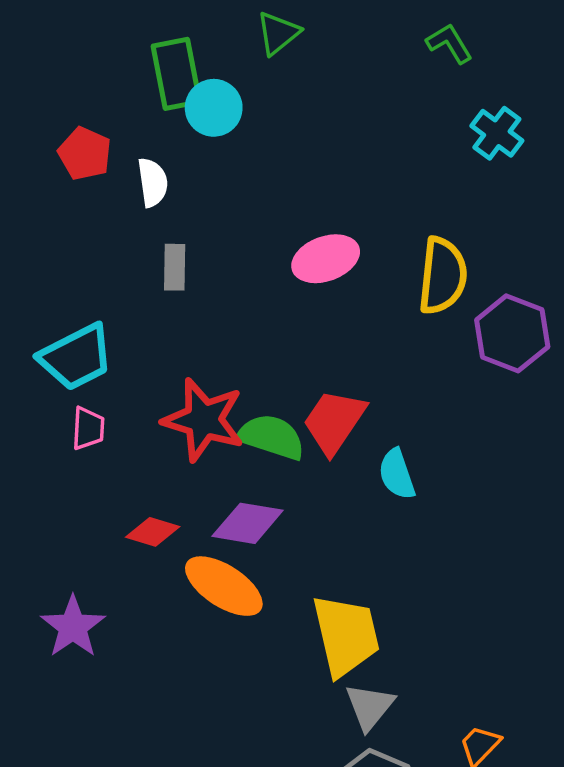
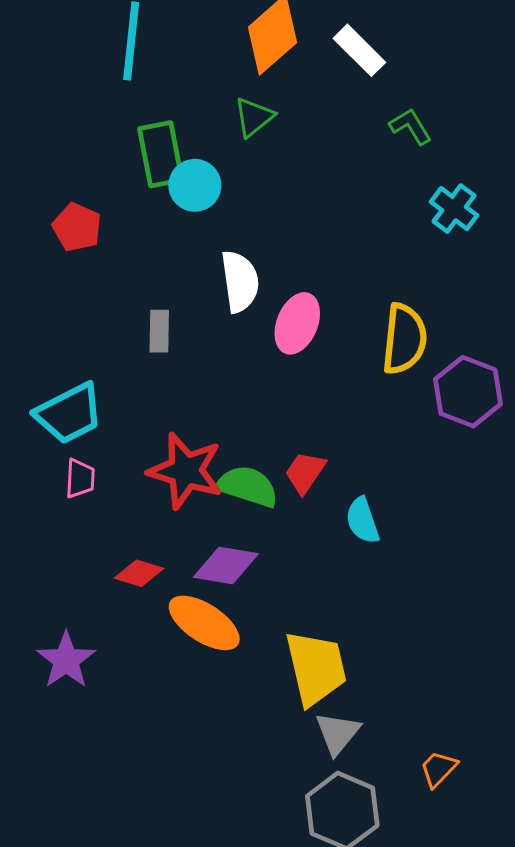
white semicircle: (153, 182) -> (240, 282), moved, size x1.4
pink ellipse: (326, 259) -> (297, 323), turned -48
red trapezoid: (334, 422) -> (305, 472), size x0.7

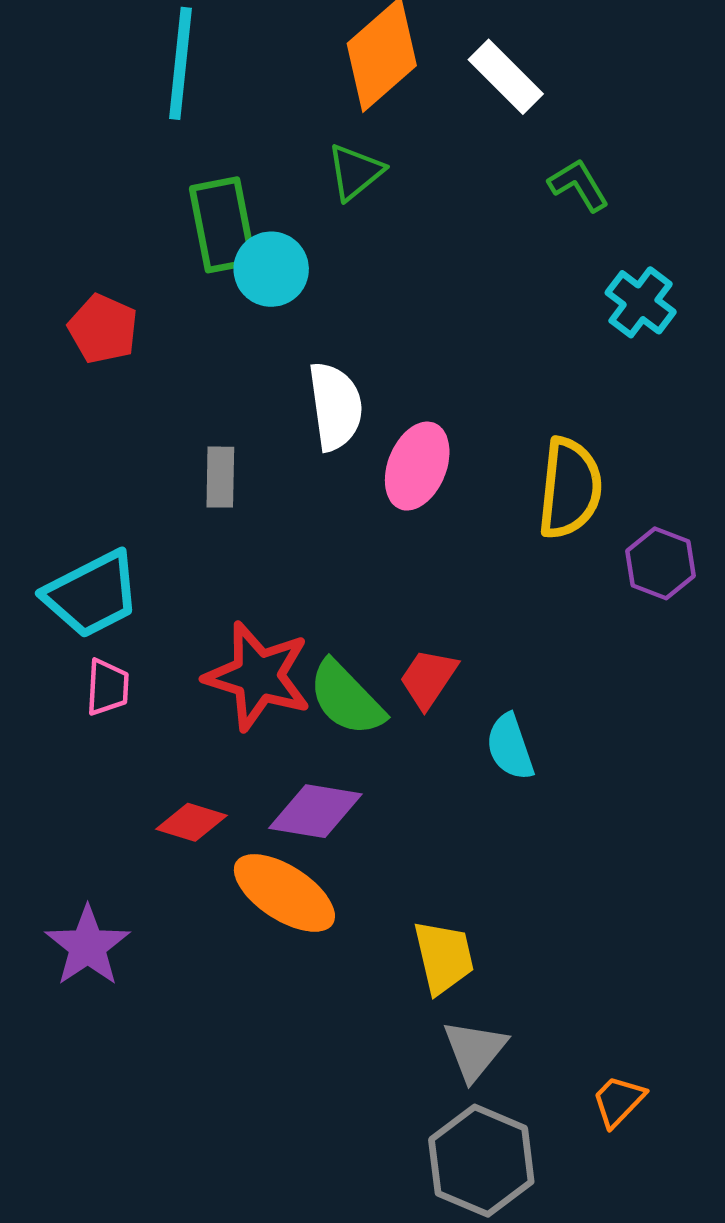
purple hexagon: (468, 392) -> (661, 563), size x0.7
green semicircle: (248, 486) -> (346, 698), turned -152
yellow trapezoid: (316, 668) -> (444, 957), size x0.7

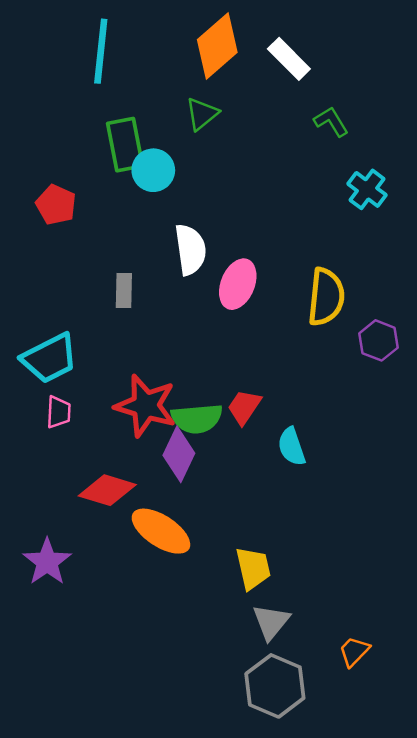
green semicircle: (346, 698) -> (197, 418), turned -51
purple diamond: (315, 811) -> (179, 454), moved, turned -74
red diamond: (192, 822) -> (107, 490), size x1.4

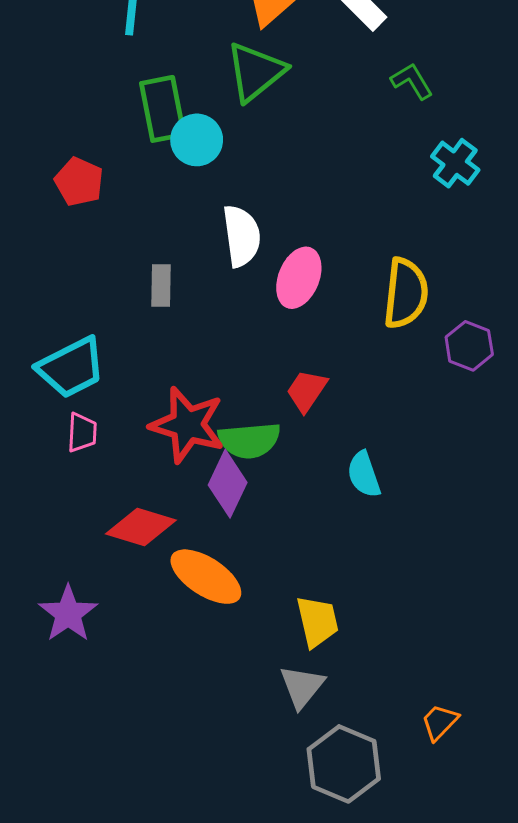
green triangle: (202, 114) -> (255, 72), size x1.5
red trapezoid: (244, 407) -> (307, 391), moved
gray triangle: (271, 622) -> (302, 687), moved

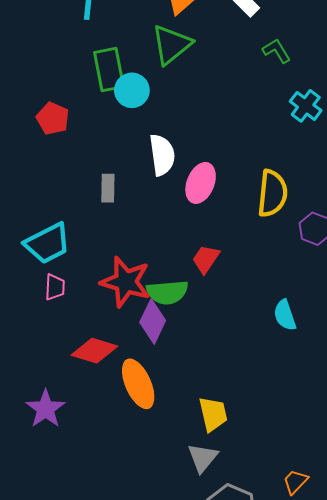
cyan semicircle: (364, 474) -> (285, 315), moved
orange ellipse: (206, 577) -> (138, 384), turned 33

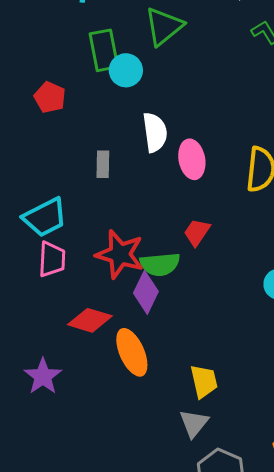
pink ellipse: (201, 183) -> (192, 159), turned -33
pink trapezoid: (55, 287) -> (52, 259), size x1.4

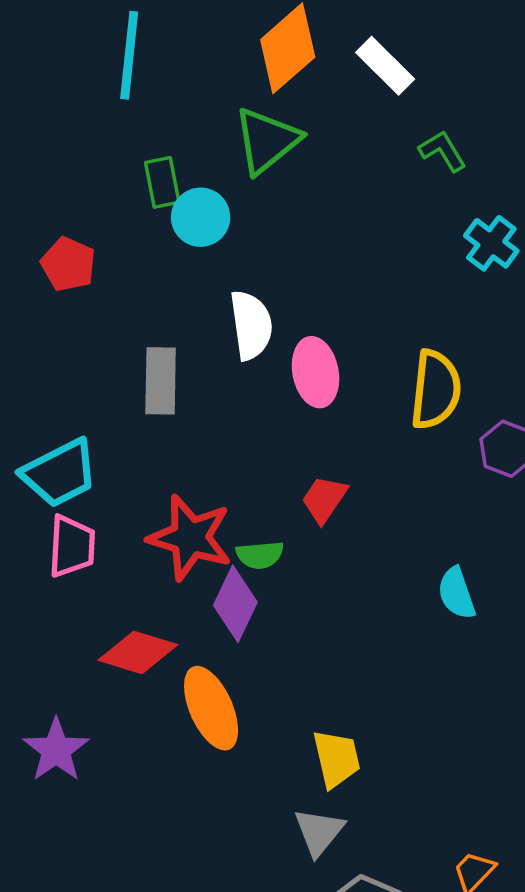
green rectangle: (104, 50) -> (162, 182), size x0.7
gray rectangle: (103, 164) -> (161, 381), size x1.4
green semicircle: (160, 264) -> (260, 555), size x0.7

